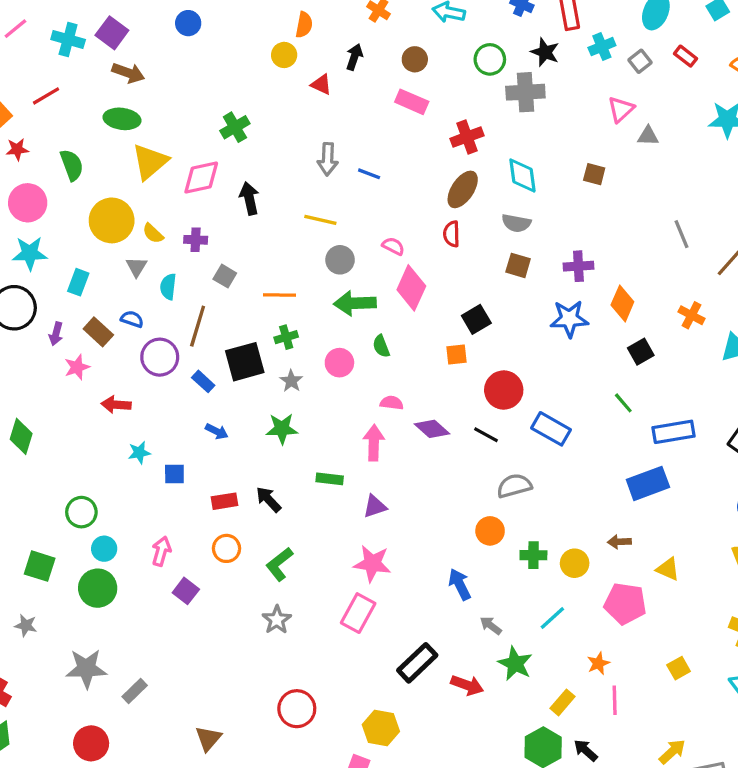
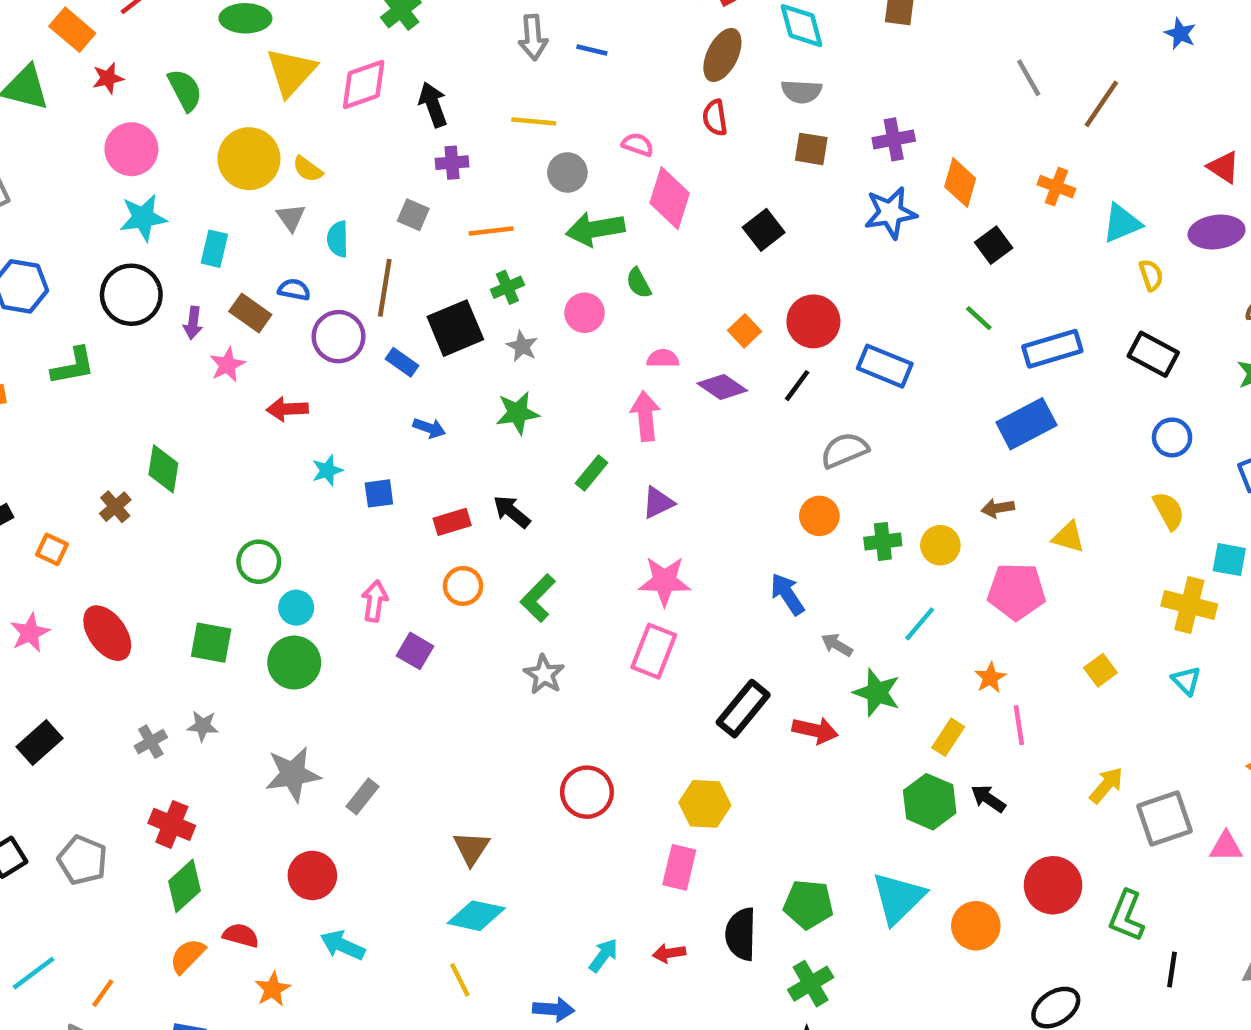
purple cross: (196, 240) -> (452, 163), moved
orange square: (457, 354) -> (745, 331), moved, turned -30
black line: (486, 435) -> (797, 386), turned -75
green rectangle: (330, 479) -> (591, 473), turned -50

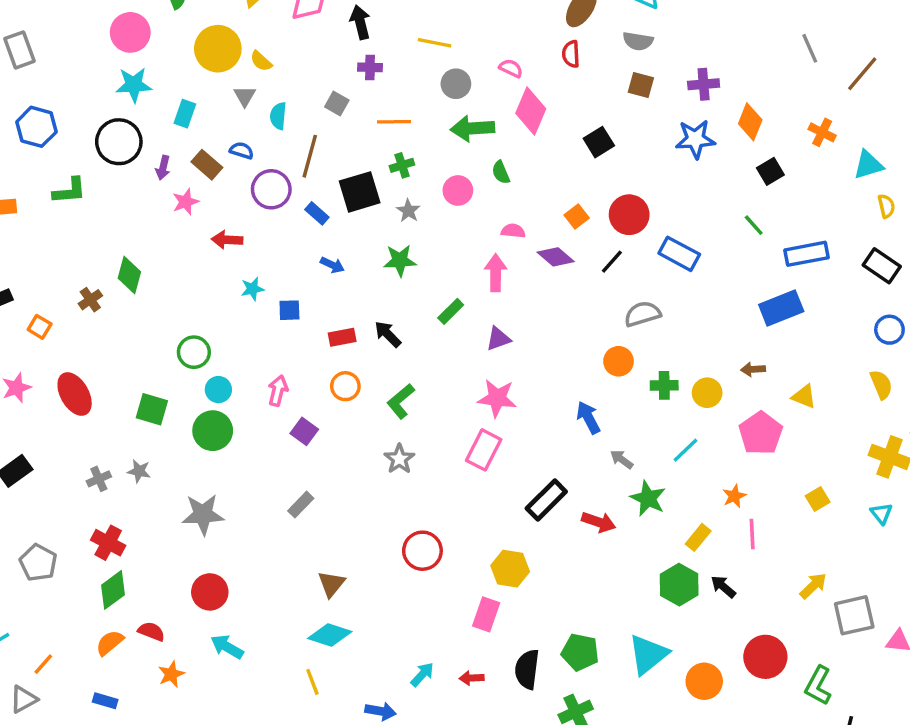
pink pentagon: (1016, 591) -> (761, 433), turned 30
gray rectangle: (363, 796) -> (301, 505), moved

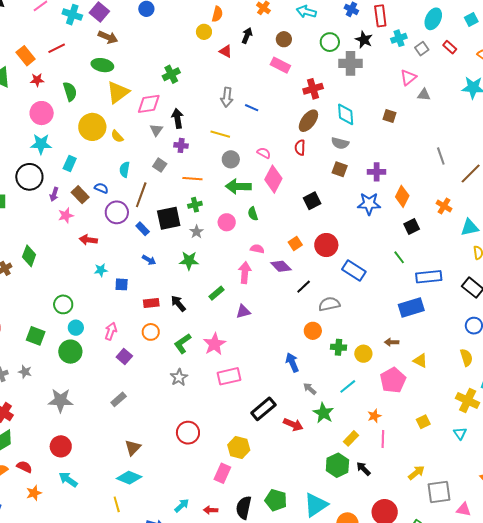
gray triangle: (245, 96) -> (156, 130), moved
black line: (612, 262) -> (304, 287), moved
pink star: (497, 398) -> (215, 344), moved, turned 30
pink rectangle: (484, 450) -> (229, 376), turned 45

